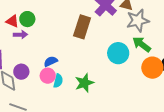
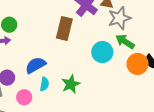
blue semicircle: (51, 61) -> (36, 65), size x1.5
pink circle: (48, 76) -> (24, 97), moved

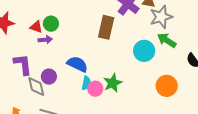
orange circle: (137, 64) -> (167, 86), moved
blue semicircle: (36, 65) -> (77, 64), turned 55
pink circle: (24, 97) -> (95, 89), moved

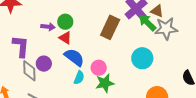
green circle: (51, 24) -> (65, 22), moved
red triangle: (36, 27) -> (65, 38), moved
green arrow: (167, 40) -> (147, 22), moved
pink circle: (95, 89) -> (99, 68), moved

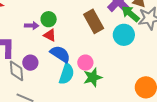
brown rectangle: (110, 27) -> (94, 21), turned -50
cyan circle: (142, 58) -> (124, 35), moved
cyan semicircle: (79, 78) -> (67, 74), size x1.5

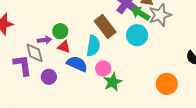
gray diamond: (17, 71) -> (35, 53), moved
cyan semicircle: (67, 74) -> (93, 46), moved

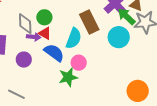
purple arrow: (45, 40) -> (34, 37), moved
gray diamond: (35, 53) -> (25, 24), moved
green star: (113, 82) -> (68, 77), moved

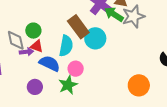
cyan circle: (119, 37) -> (95, 38), moved
purple circle: (24, 60) -> (35, 87), moved

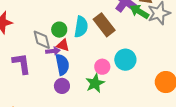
cyan circle: (95, 38) -> (125, 60), moved
cyan semicircle: (66, 46) -> (81, 27), moved
blue semicircle: (50, 63) -> (62, 65), moved, turned 55

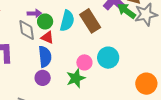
purple arrow: (53, 51) -> (34, 13), moved

